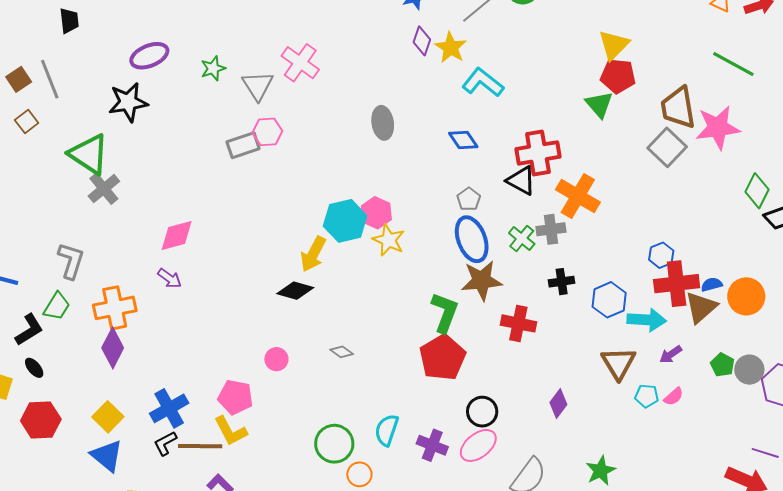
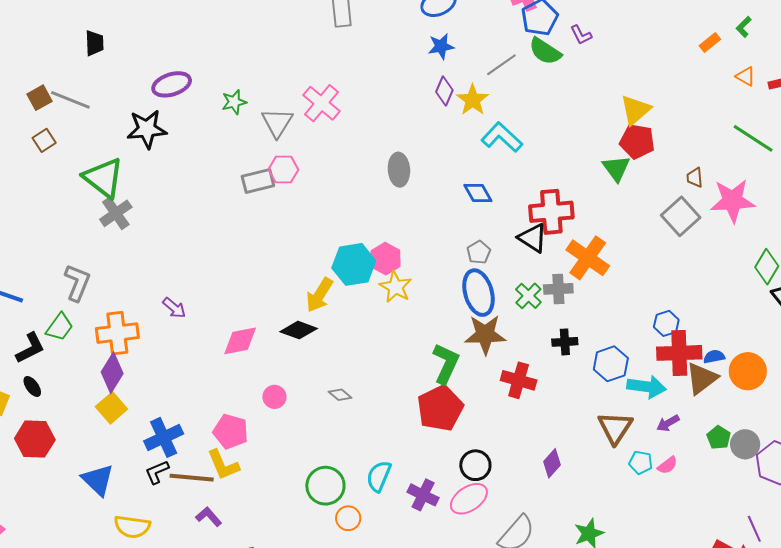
gray line: (50, 79) -> (70, 100), turned -51
brown trapezoid: (678, 108) -> (695, 178), size x0.5
pink diamond: (177, 236) -> (240, 341), moved
yellow square: (108, 417) -> (111, 408), moved
purple line: (765, 453) -> (754, 529), turned 44

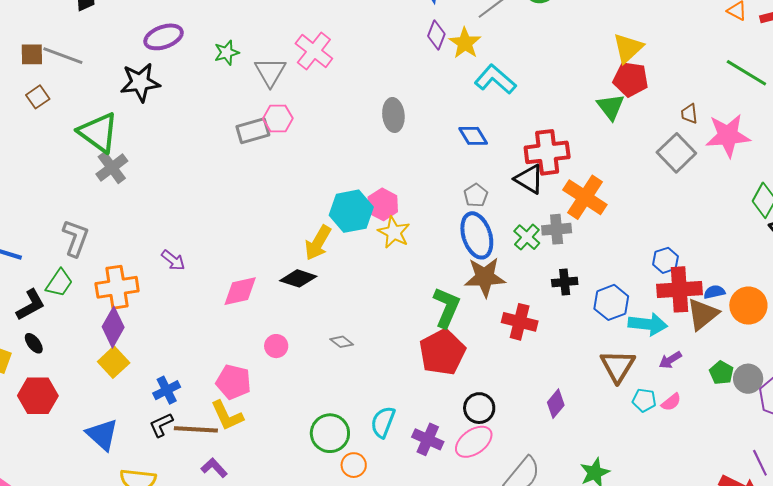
brown square: (39, 98) -> (32, 54), turned 30
blue cross: (164, 437) -> (167, 390), size x0.7

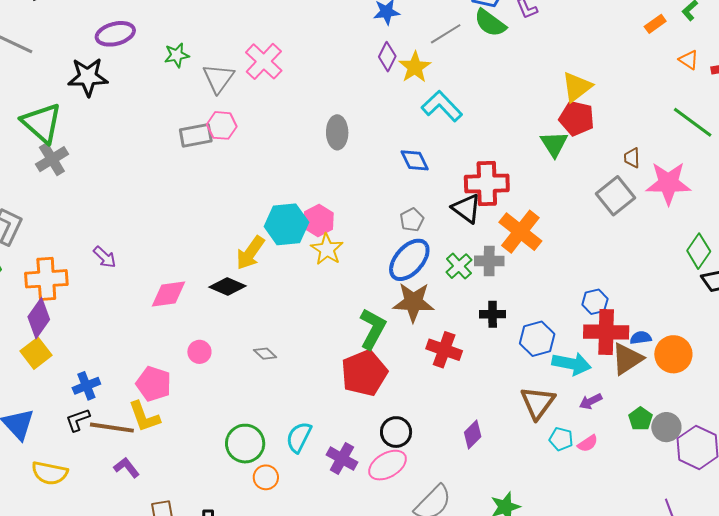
blue ellipse: (477, 235) -> (409, 260), turned 54

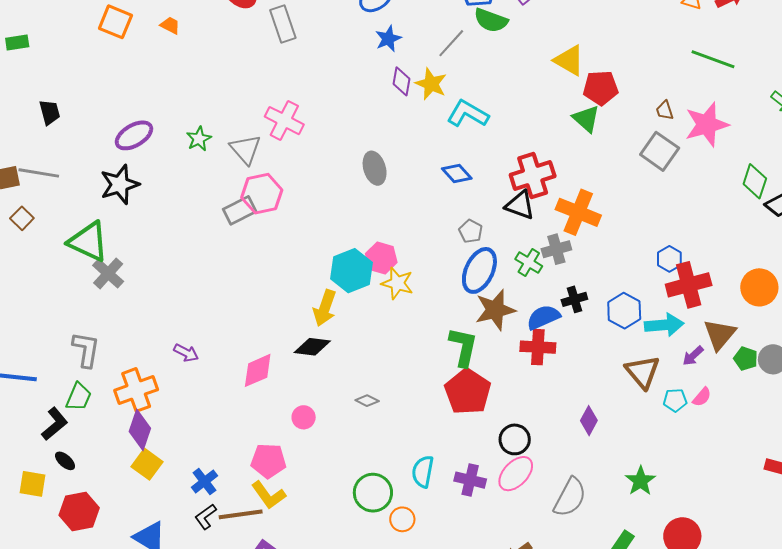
yellow triangle: (577, 87) -> (569, 60), moved, turned -36
pink hexagon: (222, 125) -> (262, 194), size x1.4
blue semicircle: (641, 338) -> (543, 317), moved, size x1.6
brown triangle: (627, 359) -> (720, 334), moved

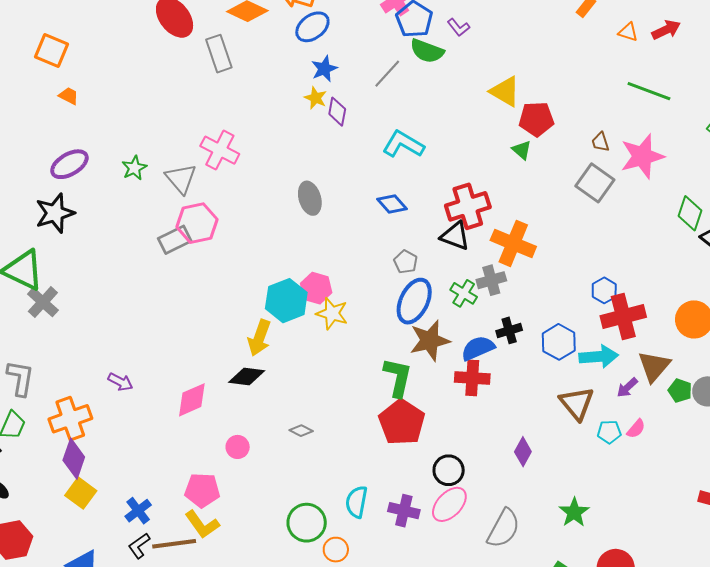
orange trapezoid: (170, 25) -> (69, 96), moved
yellow star: (431, 84) -> (316, 98), moved, size x0.7
green triangle: (586, 119) -> (522, 150), size x0.7

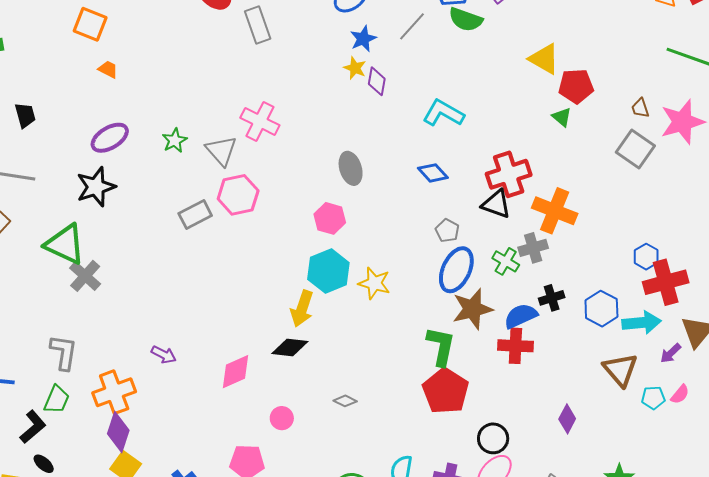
gray line: (387, 74) -> (412, 26), moved
gray rectangle: (175, 240) -> (195, 214), moved
pink hexagon: (316, 288) -> (330, 218), moved

